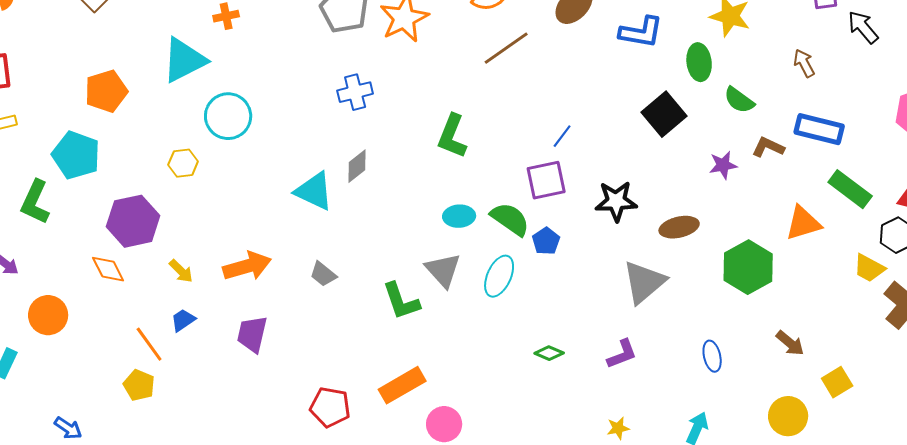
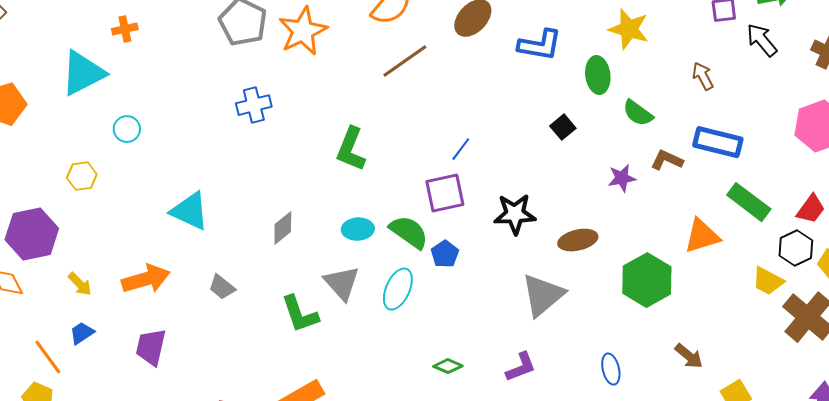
black square: (664, 114) -> (563, 127), size x0.6
cyan circle: (228, 116) -> (127, 129), size x0.6
gray diamond: (357, 166) -> (283, 228), moved
cyan triangle: (314, 191) -> (190, 211), moved

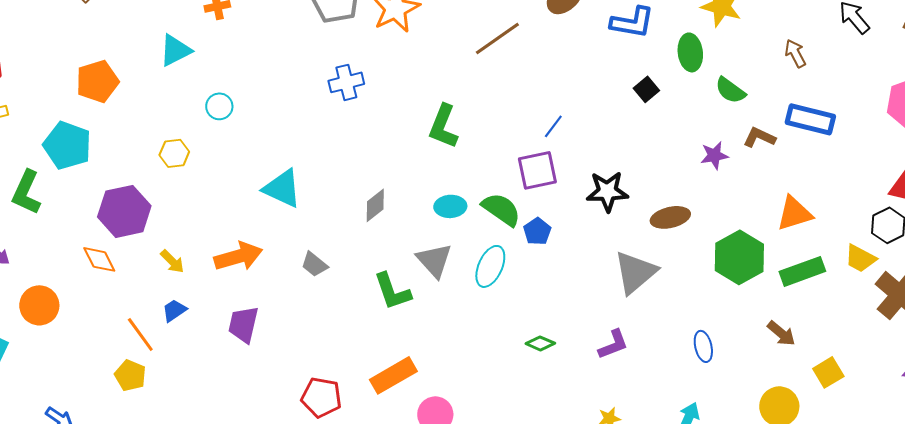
cyan triangle: (83, 73) -> (175, 50), size x0.7
black square: (563, 127) -> (646, 89), moved
green rectangle: (749, 202) -> (802, 271), moved, turned -57

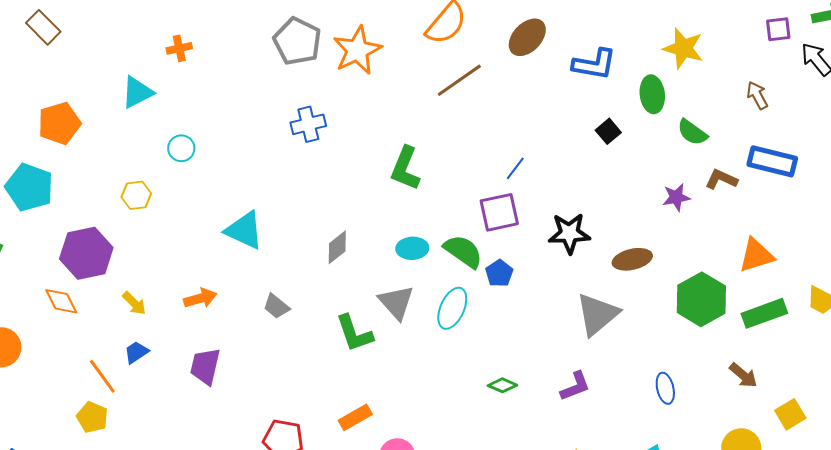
orange arrow: (238, 256) -> (200, 298), size x0.7
orange rectangle: (393, 375) -> (355, 417), size x0.7

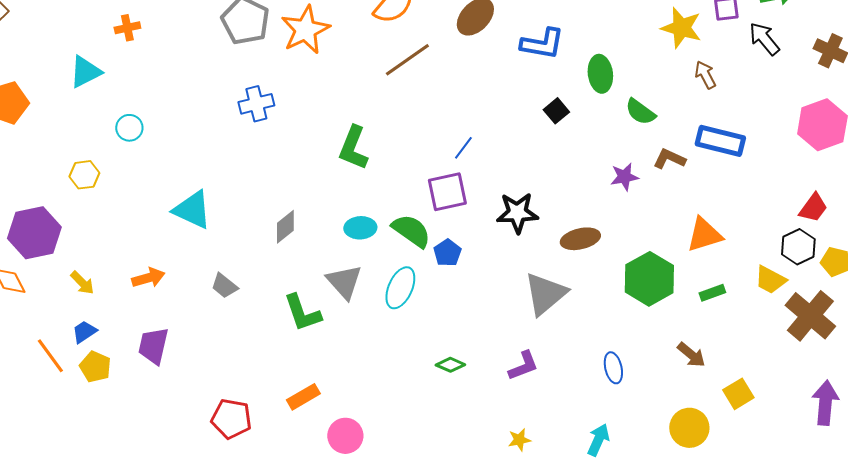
yellow star: (683, 48) -> (681, 28), moved
green rectangle: (764, 313) -> (712, 293), size x0.6
yellow pentagon: (92, 417) -> (95, 367), moved

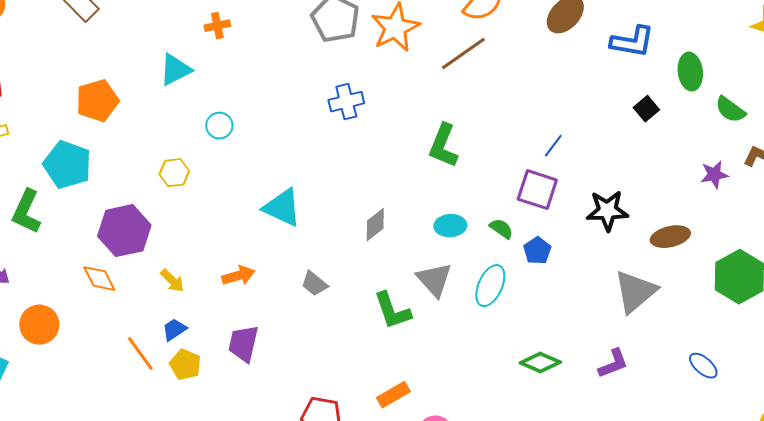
brown line: (407, 60) -> (463, 54), moved
purple square: (447, 192) -> (537, 190), turned 30
green semicircle: (411, 231) -> (501, 229), size x0.6
green diamond: (450, 365) -> (540, 363), size x1.4
blue ellipse: (613, 368) -> (703, 366), turned -36

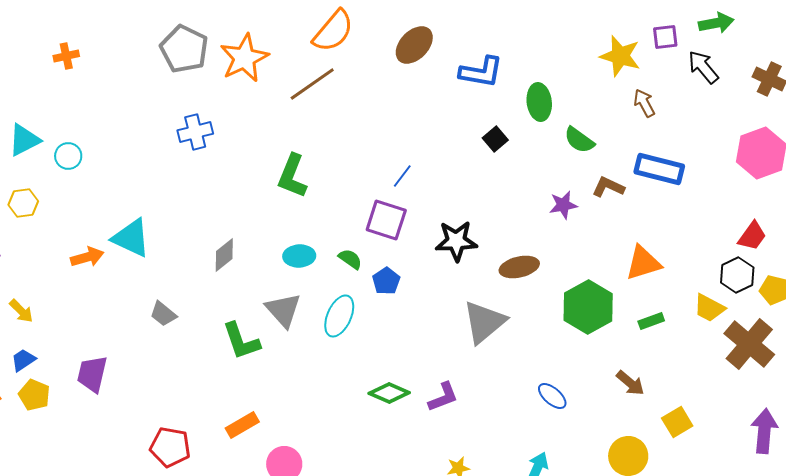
cyan triangle: (175, 70) -> (24, 140), moved
orange arrow: (238, 276) -> (87, 257), moved
purple L-shape: (613, 364) -> (443, 397), moved

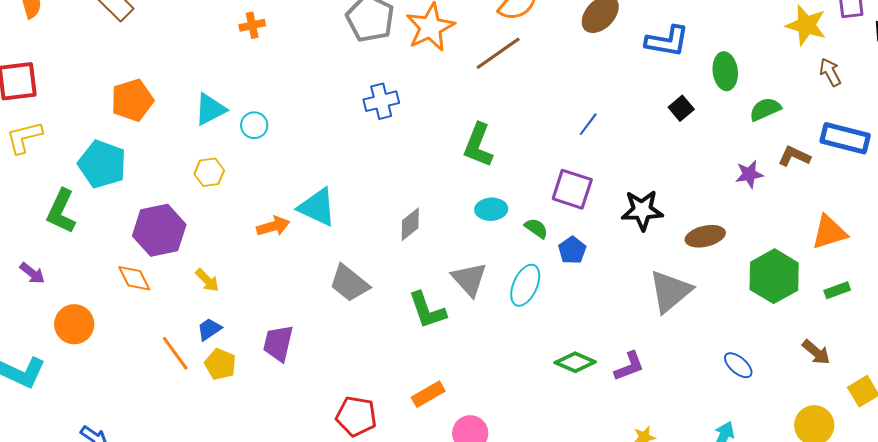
green semicircle: (579, 140) -> (765, 109), turned 120
blue line: (402, 176) -> (588, 124), moved
cyan ellipse: (299, 256) -> (491, 209), moved
gray trapezoid: (163, 314) -> (349, 283), size x1.5

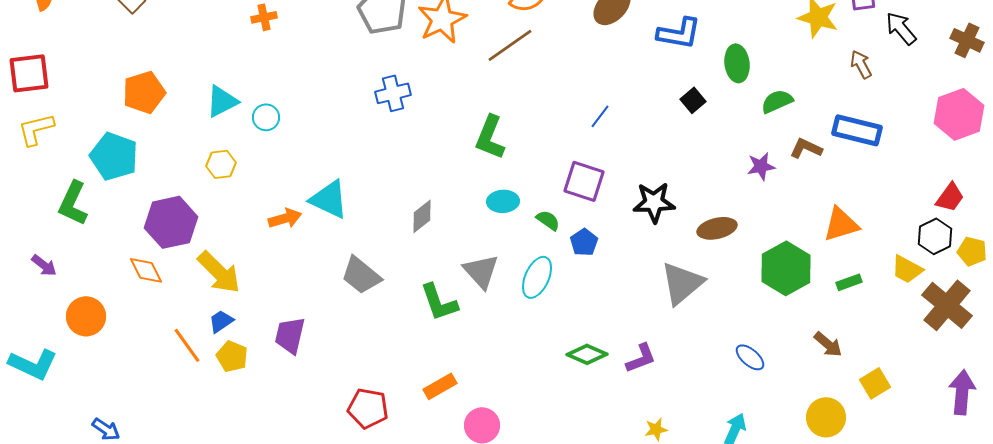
brown arrow: (830, 72) -> (861, 64), moved
yellow arrow: (207, 280) -> (219, 272), size x1.8

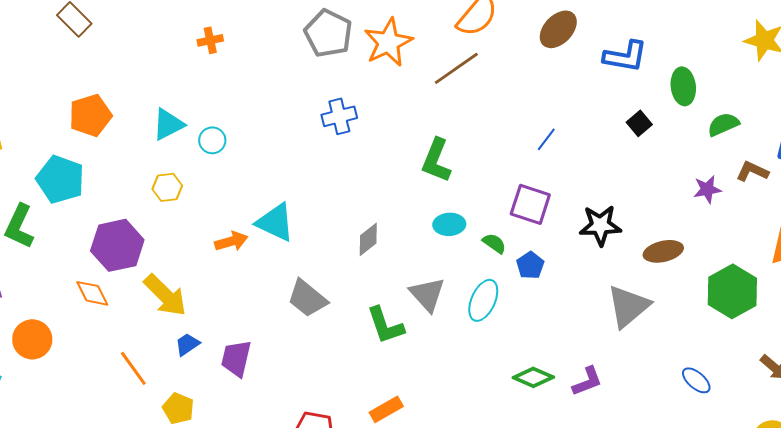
blue trapezoid: (221, 321) -> (187, 344), moved
yellow pentagon: (232, 356) -> (178, 408), moved

